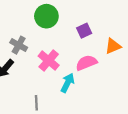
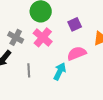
pink cross: (49, 61) -> (43, 37), moved
gray line: (36, 103) -> (29, 70), moved

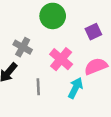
pink cross: (43, 37) -> (61, 59), moved

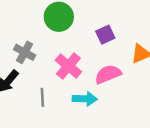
cyan arrow: (75, 88) -> (85, 99), turned 66

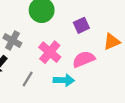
gray line: (42, 97) -> (28, 79), turned 35

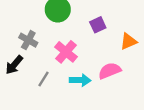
pink semicircle: (84, 59) -> (110, 71), moved

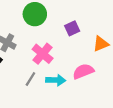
gray line: (44, 79) -> (30, 79), moved

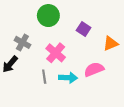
purple square: (72, 28) -> (84, 29), turned -32
gray line: (30, 79) -> (44, 77), turned -40

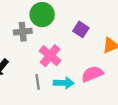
gray cross: (22, 42) -> (23, 32), moved, turned -35

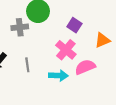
pink cross: (50, 56) -> (66, 50), moved
gray line: (38, 82) -> (27, 65), moved

